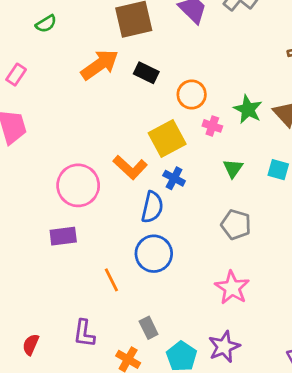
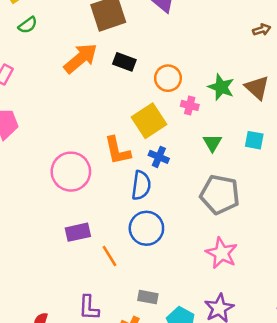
orange L-shape: (130, 167) -> (117, 151), turned 40
gray pentagon: (236, 225) -> (220, 195), size x1.4
purple rectangle: (63, 236) -> (78, 232), moved
gray rectangle: (149, 328) -> (148, 297), turned -48

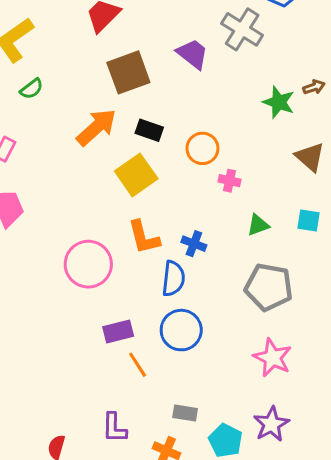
green star: (221, 87) -> (279, 102), moved
yellow square: (149, 121) -> (136, 175), moved
green triangle: (212, 143) -> (258, 225), turned 42
purple rectangle: (78, 232) -> (118, 332), moved

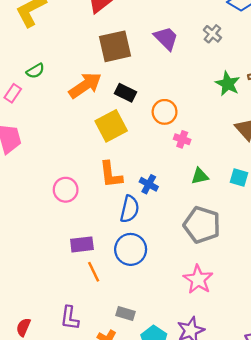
gray cross: (242, 29) -> (212, 34), moved, size x0.6
green semicircle: (32, 89) -> (35, 71), moved
pink circle: (88, 264) -> (66, 190), size x0.7

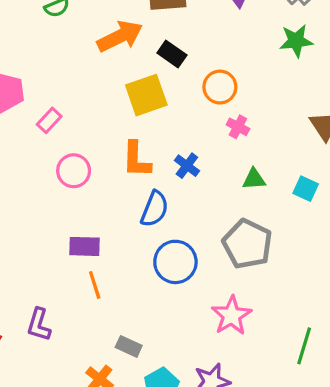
green star: (228, 84) -> (296, 41), moved, turned 30
pink rectangle: (13, 93) -> (49, 120), moved
blue cross: (149, 184) -> (187, 166), moved
blue circle: (131, 249) -> (175, 262), moved
purple L-shape: (70, 318) -> (39, 325), moved

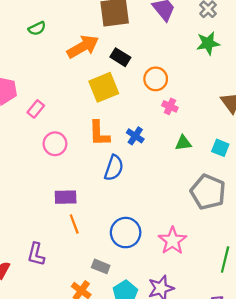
gray pentagon: (247, 244) -> (208, 192), moved
blue circle: (175, 262) -> (126, 233), moved

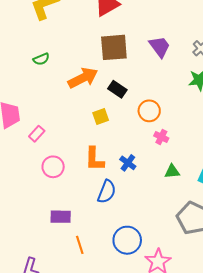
yellow square: (104, 87) -> (101, 117), size x0.6
orange line: (74, 224) -> (80, 245), moved
blue circle: (126, 233) -> (127, 240), moved

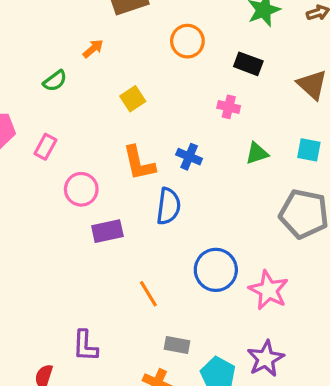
green semicircle: (41, 59) -> (55, 81), moved
orange arrow: (83, 78) -> (93, 49), size x0.5
black rectangle: (117, 89) -> (248, 64), moved
orange circle: (149, 111) -> (187, 41), moved
purple rectangle: (61, 217) -> (107, 231), moved

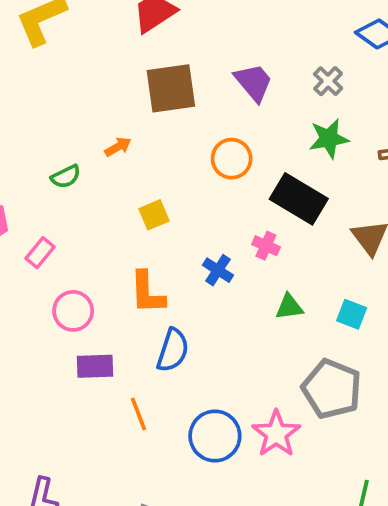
black rectangle: (248, 64) -> (299, 199), size x1.6
blue cross: (189, 157) -> (218, 270), moved
pink star: (268, 290) -> (276, 434), moved
orange line: (148, 294) -> (139, 414), moved

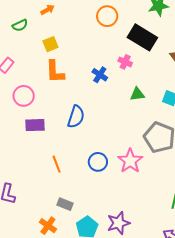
yellow square: (154, 215) -> (50, 44), moved
orange L-shape: (147, 293) -> (55, 72), moved
orange line: (139, 414) -> (57, 164), moved
blue circle: (215, 436) -> (98, 162), size x0.7

